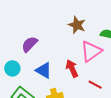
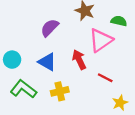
purple semicircle: (30, 44) -> (50, 28), moved

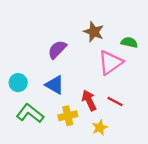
red arrow: (79, 60) -> (89, 100), moved
yellow star: (120, 103) -> (100, 128), moved

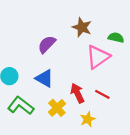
yellow cross: (68, 116) -> (57, 108), turned -30

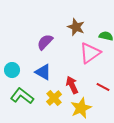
red line: (102, 94) -> (103, 87), moved
yellow star: (88, 119) -> (81, 108), size x1.5

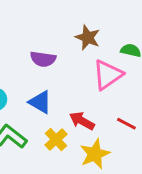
purple semicircle: (45, 42) -> (43, 59), turned -126
red arrow: (72, 85) -> (82, 121), turned -36

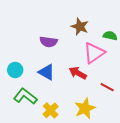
red arrow: (82, 121) -> (78, 73), moved
yellow cross: (56, 140) -> (51, 110), moved

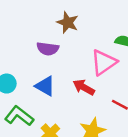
brown star: (80, 27) -> (68, 23), moved

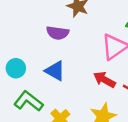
red arrow: (84, 87) -> (104, 80), moved

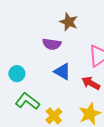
blue triangle: (55, 71) -> (62, 72), moved

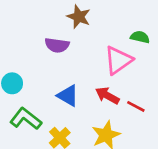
blue triangle: (62, 72) -> (68, 96), moved

